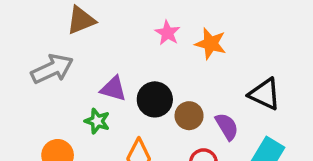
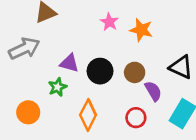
brown circle: (189, 116) -> (135, 72), moved
green star: (97, 121) -> (57, 87), turned 30

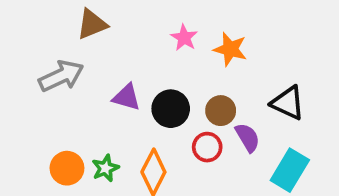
green star: (57, 87) -> (105, 168), moved
red circle: (136, 118) -> (207, 147), moved

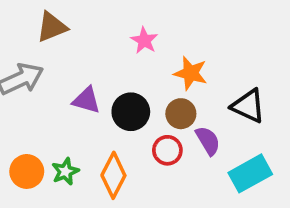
orange star: (230, 49) -> (191, 73), moved
cyan rectangle: (290, 170) -> (250, 173), turned 30

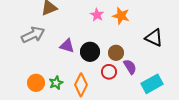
orange star: (191, 73) -> (121, 16), moved
black triangle: (248, 106) -> (154, 38), moved

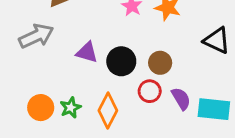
purple semicircle: (130, 67) -> (181, 99), moved
cyan rectangle: (152, 84) -> (214, 109), turned 35

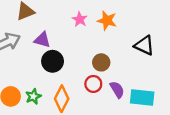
purple triangle: (87, 52) -> (42, 40), moved
black circle: (121, 61) -> (53, 61), moved

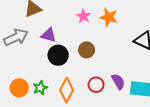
brown circle: (101, 62) -> (87, 50), moved
red circle: (93, 84) -> (96, 85), moved

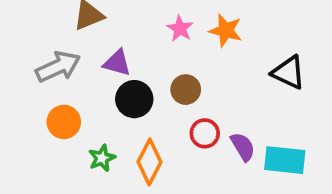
red circle: (96, 85) -> (205, 133), moved
orange circle: (19, 88) -> (64, 122), moved

